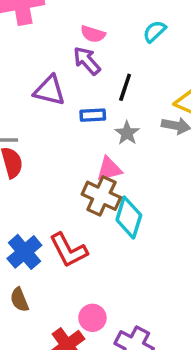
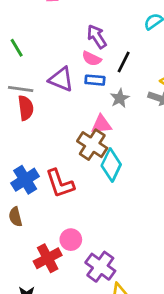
pink semicircle: (93, 34) -> (92, 59), moved
purple triangle: (49, 90) -> (61, 79), moved

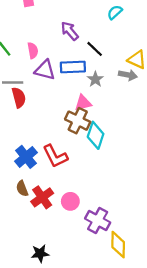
pink semicircle: (92, 59) -> (33, 50), moved, turned -119
black line: (124, 62) -> (95, 49), turned -66
blue rectangle: (95, 80) -> (73, 67), size x1.5
red cross: (48, 258) -> (42, 197), moved

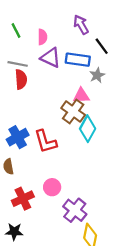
red cross: (42, 197) -> (23, 199), moved

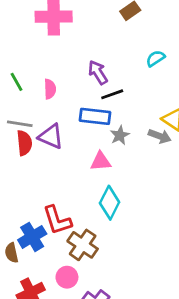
black line: (102, 46) -> (112, 94), moved, turned -72
purple triangle: (51, 58) -> (51, 136), moved
brown cross: (73, 112) -> (83, 245), moved
blue cross: (18, 137) -> (32, 237), moved

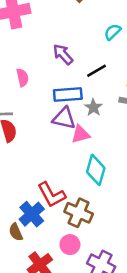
black line: (112, 94) -> (97, 71), moved
purple triangle: (51, 136) -> (64, 118), moved

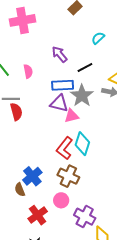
gray star: (93, 107) -> (82, 96), size x1.6
red L-shape: (51, 195) -> (65, 148), moved, turned 65

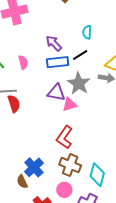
cyan semicircle: (98, 38) -> (87, 32), moved, turned -40
blue rectangle: (63, 85) -> (58, 62), moved
cyan diamond: (82, 144) -> (97, 175), moved

